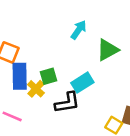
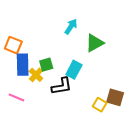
cyan rectangle: (82, 83) -> (74, 70), turned -30

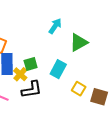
black L-shape: (62, 86) -> (32, 90), moved
yellow square: (100, 105) -> (79, 89), moved

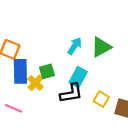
cyan arrow: (55, 26) -> (75, 46), moved
black L-shape: (32, 90) -> (71, 93), moved

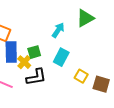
green triangle: (101, 47) -> (85, 18), moved
black L-shape: (71, 93) -> (36, 77), moved

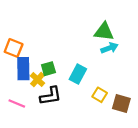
green triangle: (85, 18) -> (104, 32), turned 36
cyan arrow: (58, 30) -> (109, 48), moved, turned 35

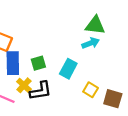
cyan arrow: (109, 48) -> (91, 43), moved
yellow cross: (38, 80) -> (24, 85), moved

